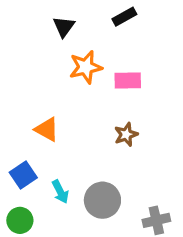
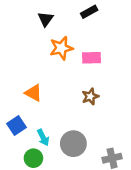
green circle: (20, 220) -> (33, 158), moved

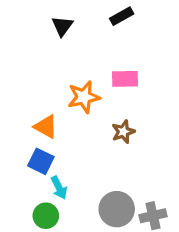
orange star: (61, 48) -> (84, 97), moved
blue square: (17, 126) -> (41, 161), moved, turned -30
gray circle: (73, 144) -> (117, 209), moved

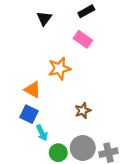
pink rectangle: (125, 79) -> (83, 39), moved, turned 36
brown star: (123, 132) -> (83, 111), moved
green circle: (46, 216) -> (58, 153), moved

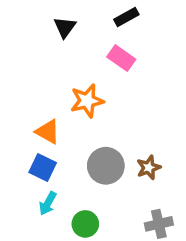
brown star: (83, 111) -> (149, 167), moved
cyan arrow: (42, 133) -> (48, 203), moved, turned 56
gray circle: (83, 148) -> (106, 166), moved

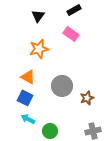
orange star: (87, 101) -> (39, 49), moved
gray circle: (106, 166) -> (62, 86), moved
cyan arrow: (48, 203) -> (28, 119), turned 88

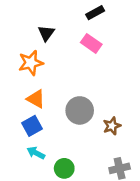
black triangle: (38, 16) -> (46, 33), moved
orange star: (39, 49) -> (31, 63), moved
blue square: (25, 98) -> (32, 126), turned 35

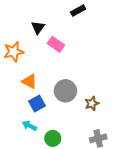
pink rectangle: (91, 43) -> (56, 44), moved
orange star: (31, 63) -> (14, 52), moved
blue square: (32, 126) -> (37, 104), moved

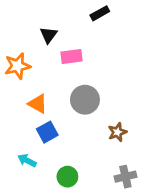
pink rectangle: (56, 44) -> (71, 57), turned -42
gray circle: (65, 91) -> (85, 100), moved
cyan arrow: (30, 126) -> (27, 160), moved

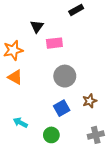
orange triangle: (38, 104) -> (15, 77), moved
blue square: (47, 132) -> (62, 108), moved

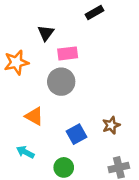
gray circle: (65, 76) -> (61, 82), moved
orange triangle: (15, 77) -> (34, 116), moved

